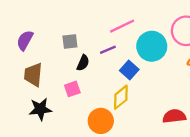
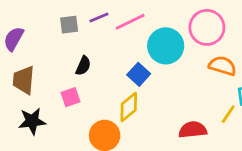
gray square: (70, 41) -> (69, 25), moved
purple line: (108, 50) -> (99, 17), moved

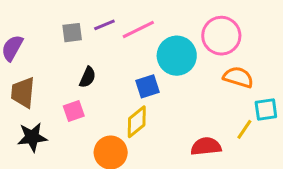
blue square: (139, 74) -> (148, 86), turned 30

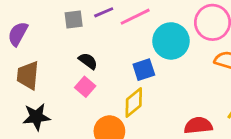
black semicircle: (88, 77) -> (88, 61), turned -78
pink square: (74, 111) -> (85, 87), moved, turned -30

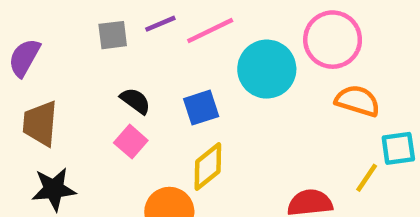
blue square: (144, 70) -> (201, 108), moved

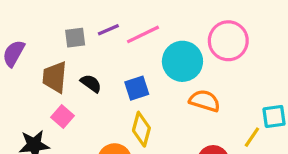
orange semicircle: (357, 101) -> (205, 101), moved
brown trapezoid: (40, 123) -> (55, 77), moved
pink square: (131, 142) -> (63, 117), moved
yellow diamond: (208, 166) -> (141, 129), turned -36

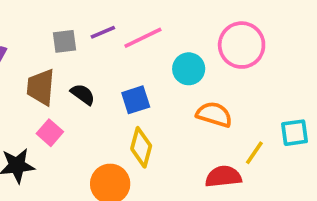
cyan circle: (182, 61) -> (189, 69), size x0.7
yellow line: (252, 137) -> (254, 153), moved

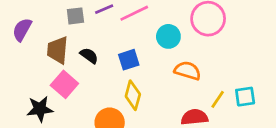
pink square: (50, 133) -> (64, 84), size x1.4
cyan square: (295, 133) -> (245, 97), moved

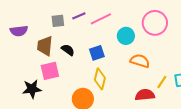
purple semicircle: (22, 30) -> (19, 31), turned -126
pink square: (64, 84) -> (50, 71), turned 36

